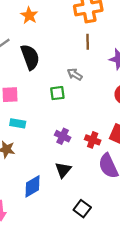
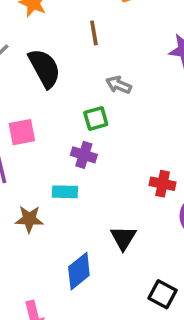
brown line: (88, 42) -> (94, 33), moved
cyan rectangle: (18, 123) -> (65, 192), moved
purple cross: (63, 136) -> (84, 155), moved

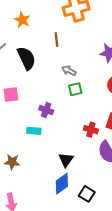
green square: (96, 118) -> (75, 89), moved
brown star: (29, 219) -> (12, 162), moved
blue diamond: (79, 271) -> (62, 184), moved

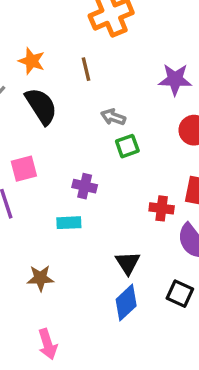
orange star: (22, 20) -> (32, 61), moved
black square: (87, 194) -> (180, 294), moved

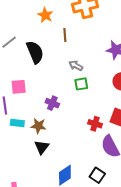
orange star: (32, 61) -> (45, 15), moved
cyan rectangle: (69, 223) -> (17, 123), moved
black triangle: (128, 263) -> (42, 147), moved
brown star: (40, 278) -> (38, 126), moved

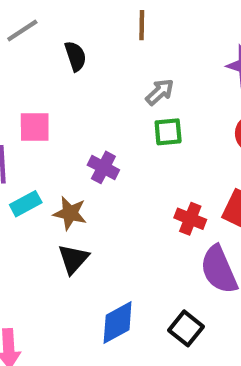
black semicircle: (35, 52) -> (75, 56), size x0.6
gray arrow: (76, 66) -> (160, 92), turned 104
cyan rectangle: (17, 123) -> (26, 204), turned -40

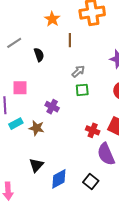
black triangle: (73, 259) -> (36, 165), moved

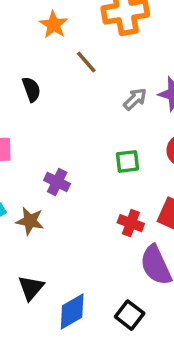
brown line: (70, 40) -> (86, 62), turned -40
gray arrow: (78, 71) -> (135, 99), moved
green square: (82, 90) -> (128, 161), moved

